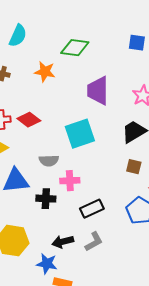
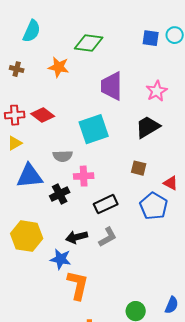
brown square: (134, 167) -> (139, 168), moved
black cross: (46, 199) -> (60, 194), turned -30

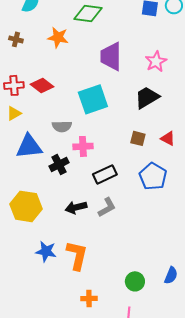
red triangle: (171, 183) -> (168, 138), moved
blue star: (61, 259) -> (46, 251), moved

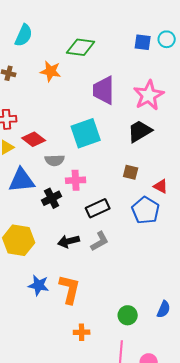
pink star: (156, 61) -> (149, 95), size x1.4
red diamond: (42, 85) -> (34, 139), moved
red triangle: (168, 138) -> (161, 186), moved

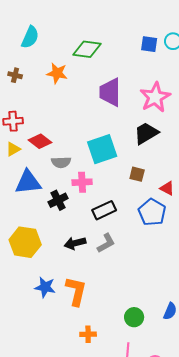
cyan square: (86, 133) -> (102, 149), moved

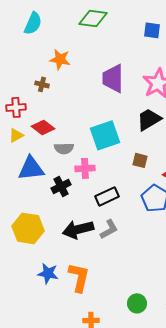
green diamond: (87, 49) -> (93, 18), moved
brown cross: (15, 75) -> (42, 84), moved
black arrow: (75, 243) -> (78, 229), size x1.4

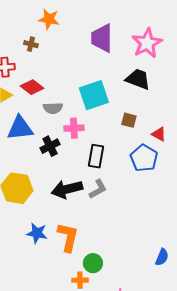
black trapezoid: (149, 119) -> (138, 79), turned 52
black rectangle: (107, 196) -> (96, 156), turned -55
green circle: (137, 303) -> (93, 263), moved

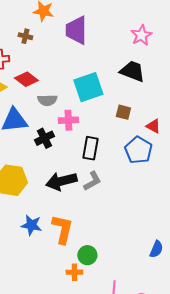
purple trapezoid: (102, 38) -> (76, 30), moved
pink star: (147, 43) -> (141, 35), size x0.7

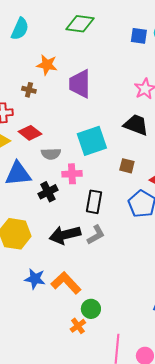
orange L-shape: (62, 229) -> (66, 283), turned -56
orange cross: (74, 272) -> (78, 326), turned -35

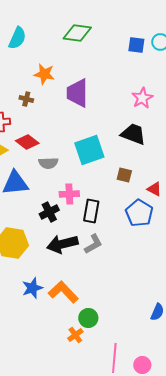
pink cross: (72, 174) -> (69, 194), moved
black cross: (48, 192) -> (49, 212), moved
blue star: (35, 279) -> (32, 288), turned -30

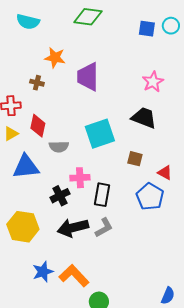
cyan semicircle: (17, 38) -> (28, 22), turned 80
red diamond: (27, 142) -> (38, 126), turned 65

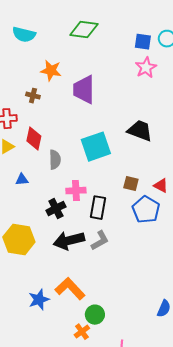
pink star: (153, 82) -> (146, 68), moved
gray semicircle: (59, 147) -> (55, 160), turned -90
brown square: (135, 159) -> (131, 184), moved
blue triangle: (26, 167) -> (22, 180), size x0.5
blue star: (43, 272) -> (39, 300), moved

